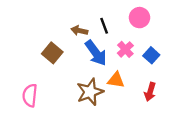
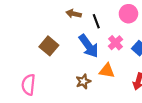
brown arrow: (79, 31) -> (74, 14), moved
brown star: (90, 92) -> (83, 81), size x0.6

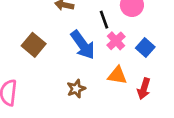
black line: (96, 21) -> (104, 20), moved
orange triangle: (107, 71) -> (117, 75), moved

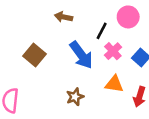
black line: (104, 20) -> (102, 31), turned 48

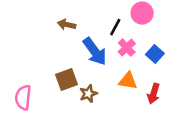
brown arrow: (64, 17) -> (67, 25), moved
brown square: (34, 55) -> (67, 80), moved, turned 30

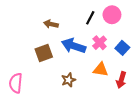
black line: (115, 27) -> (90, 18), moved
blue arrow: (95, 51) -> (74, 46), turned 145
brown square: (67, 80) -> (44, 53), moved

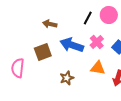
pink semicircle: (16, 83) -> (18, 68), moved

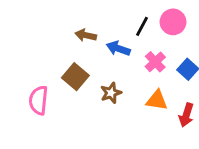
blue arrow: (72, 45) -> (118, 49), moved, size x0.7
brown square: (43, 52) -> (75, 77), turned -30
brown star: (67, 78) -> (111, 93), moved

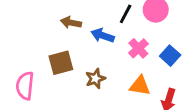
brown square: (75, 77) -> (61, 63), turned 35

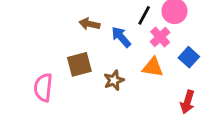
blue arrow: (103, 35) -> (121, 37), turned 30
pink cross: (138, 48) -> (160, 37), moved
orange triangle: (140, 86) -> (153, 67), moved

